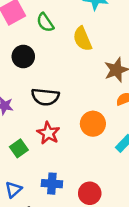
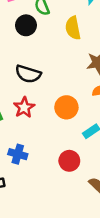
black circle: (23, 57) -> (26, 25), moved
red circle: (90, 193) -> (69, 161), moved

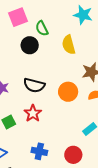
orange circle: (66, 107) -> (68, 92), moved
blue cross: (18, 154) -> (39, 151), moved

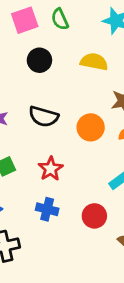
green semicircle: (42, 28) -> (60, 19), moved
yellow semicircle: (69, 45) -> (94, 62), turned 114
red star: (33, 113) -> (51, 169), moved

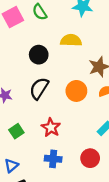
black circle: (39, 60) -> (39, 55), moved
black semicircle: (44, 117) -> (39, 88), turned 115

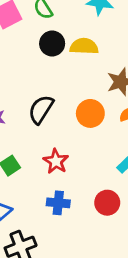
black circle: (39, 55) -> (52, 44), moved

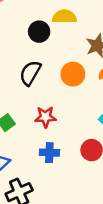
black circle: (52, 44) -> (39, 32), moved
red star: (56, 161) -> (45, 117), turned -30

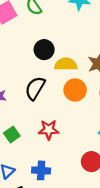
yellow semicircle: (64, 17) -> (66, 64), moved
blue cross: (49, 153) -> (41, 170), moved

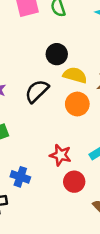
red star: (49, 130) -> (60, 155), moved

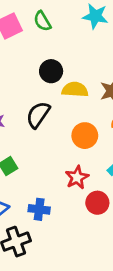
orange circle: (77, 104) -> (85, 136), moved
red star: (60, 155) -> (77, 177), turned -30

